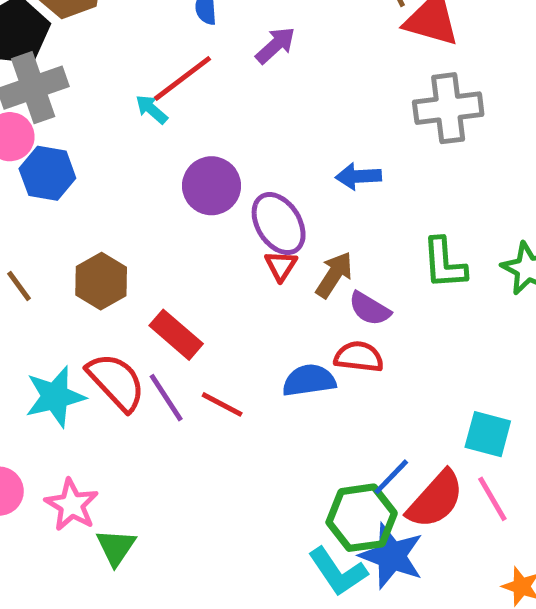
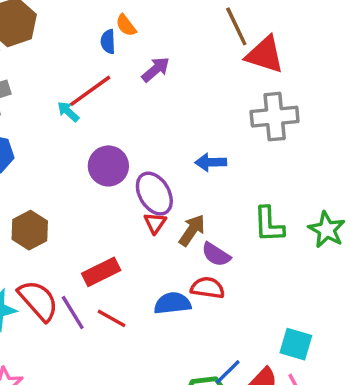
red rectangle: (176, 335) -> (101, 272), moved, turned -69

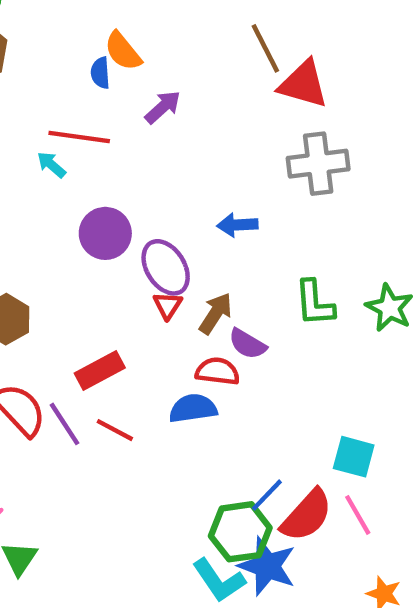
orange semicircle: (126, 25) -> (123, 51), size x1.4
red line: (90, 91) -> (79, 137), turned 45
red semicircle: (208, 288) -> (217, 371), moved

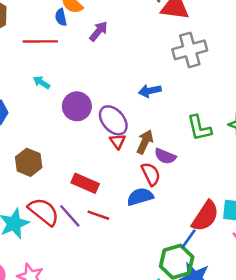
red line: (79, 137) -> (40, 41), moved
cyan arrow: (51, 165) -> (41, 82), moved
red rectangle: (100, 370) -> (85, 183), turned 60
red semicircle: (217, 371) -> (151, 174), turned 65
red semicircle: (307, 515) -> (205, 216), moved

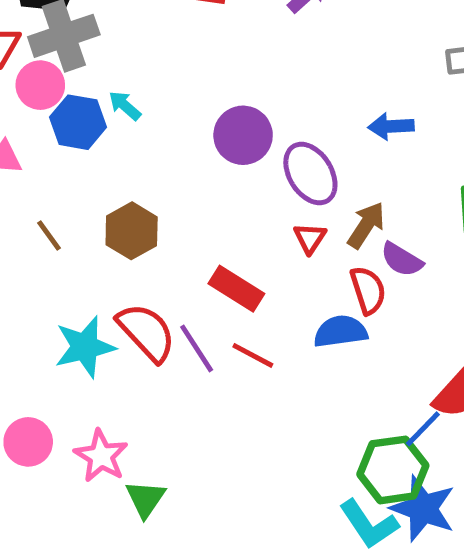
cyan arrow: (41, 82) -> (125, 106), moved
red triangle: (118, 141) -> (310, 238), moved

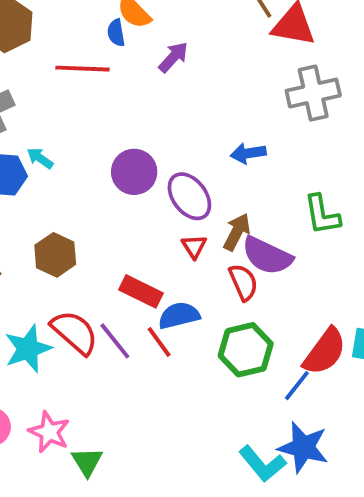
purple semicircle: (402, 260) -> (267, 256), size x1.5
blue semicircle: (341, 332) -> (179, 315), moved
red line: (253, 355) -> (159, 342), turned 32
green hexagon: (393, 470) -> (246, 350), moved

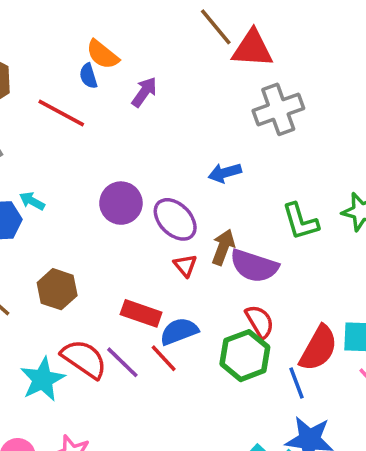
red line: (83, 69) -> (61, 113), turned 33
red semicircle: (243, 282) -> (260, 321), moved
blue line: (297, 386) -> (297, 383), turned -52

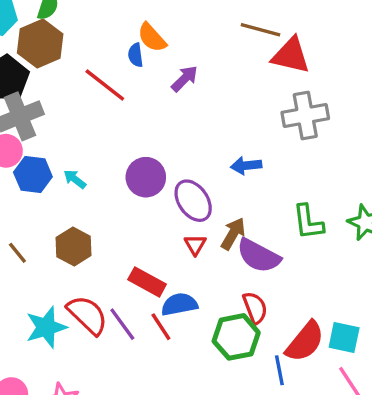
brown line: (216, 27) -> (260, 30), turned -45
cyan arrow: (32, 201) -> (75, 179), moved

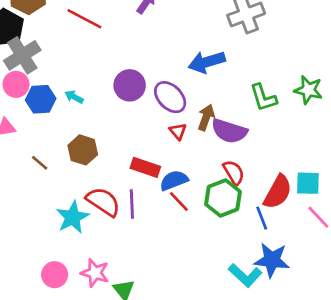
blue arrow: (246, 165) -> (207, 62), size x1.5
purple line: (122, 324) -> (132, 204), turned 44
red line: (161, 327) -> (179, 201), moved

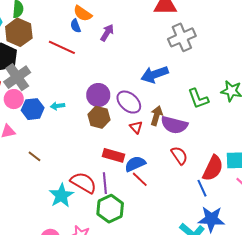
cyan arrow: (74, 97) -> (57, 106), turned -32
brown hexagon: (83, 150) -> (99, 117), moved
green hexagon: (223, 198) -> (110, 209), moved

